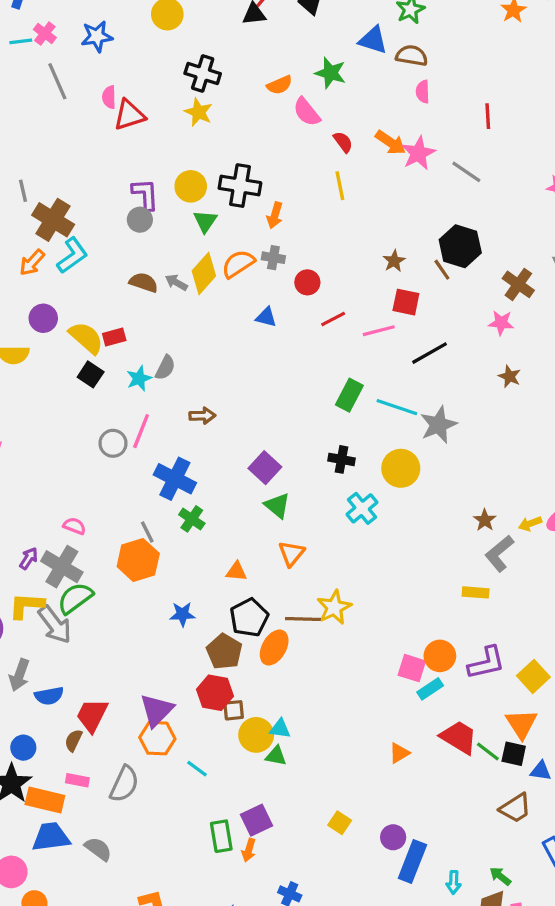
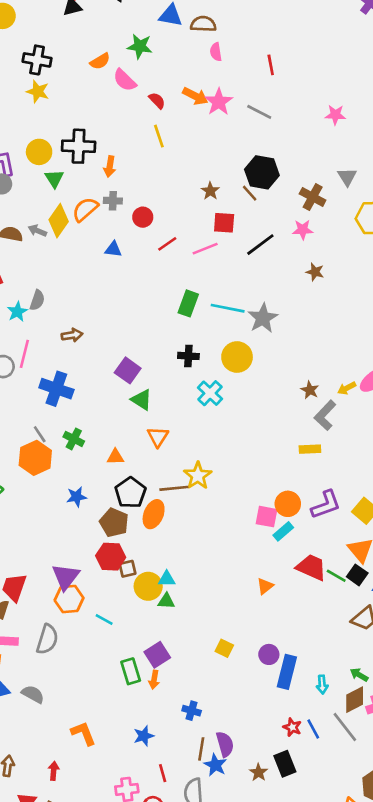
black line: (429, 353) -> (260, 245), moved
green cross: (192, 519) -> (74, 439), moved
black square: (514, 754) -> (357, 575), turned 30

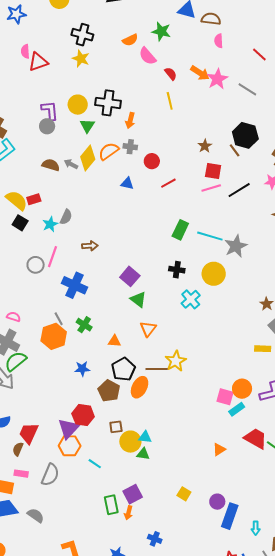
red line: (271, 65) -> (259, 54), turned -42
pink line: (205, 249) -> (211, 188), moved
red hexagon: (111, 557) -> (83, 415), moved

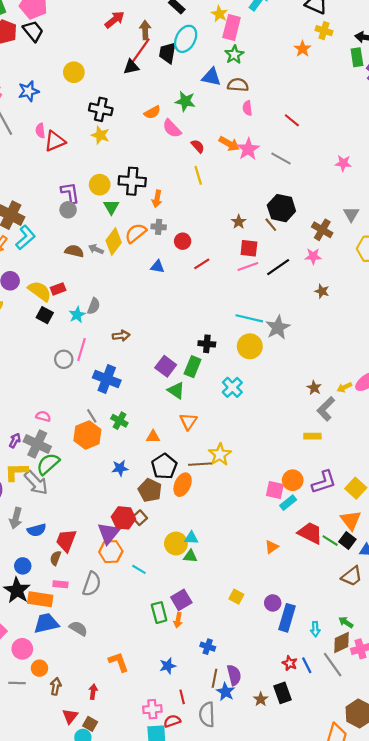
green rectangle: (180, 230) -> (193, 367), moved
black cross: (177, 270) -> (207, 344), moved
yellow circle: (214, 274) -> (250, 346), moved
brown square: (116, 427) -> (140, 518), moved, turned -32

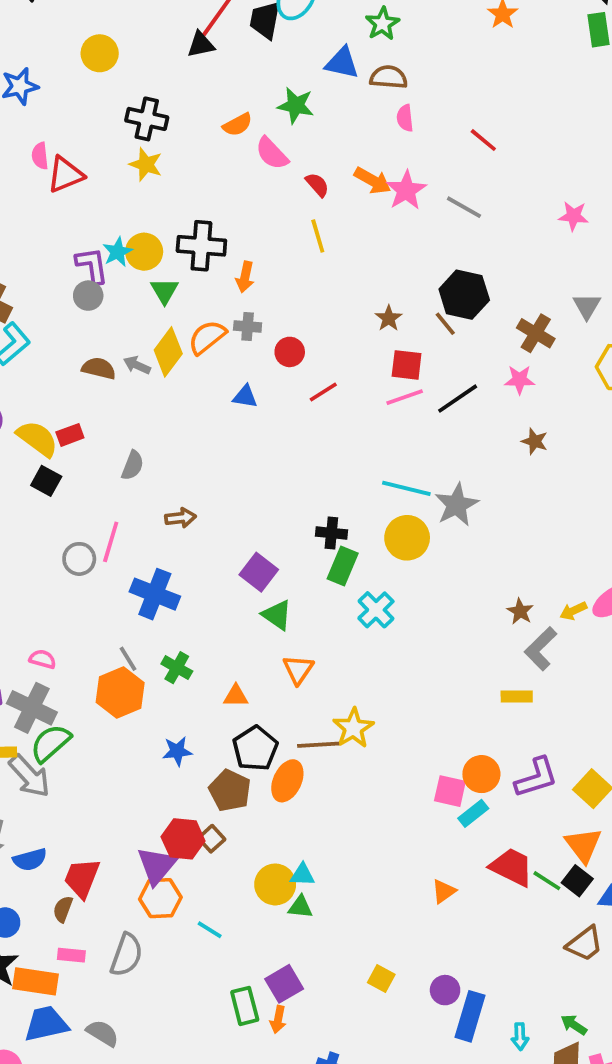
cyan star: (77, 315) -> (118, 252), moved
green rectangle: (193, 367) -> (343, 566), moved

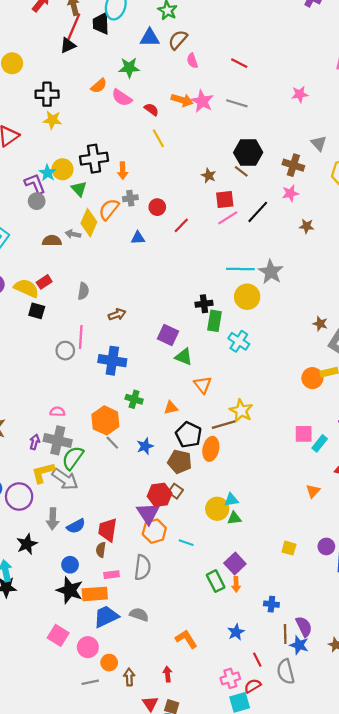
brown semicircle: (389, 77) -> (178, 40), turned -40
gray line: (128, 659) -> (112, 443), moved
orange circle: (481, 774) -> (312, 378), moved

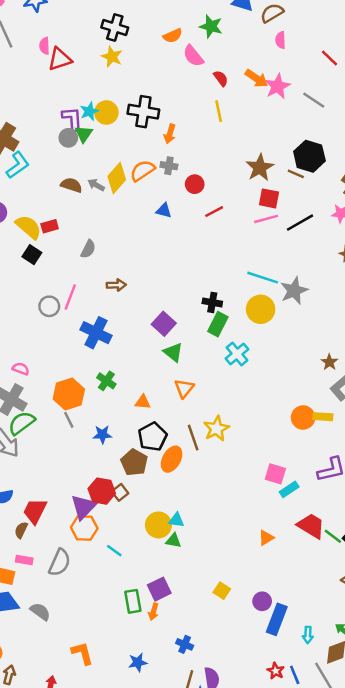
brown line: (241, 171) -> (296, 174), turned -32
brown star: (209, 176) -> (260, 168), size x1.6
green triangle: (79, 189) -> (84, 134), moved
brown line: (224, 425) -> (193, 438), turned 70

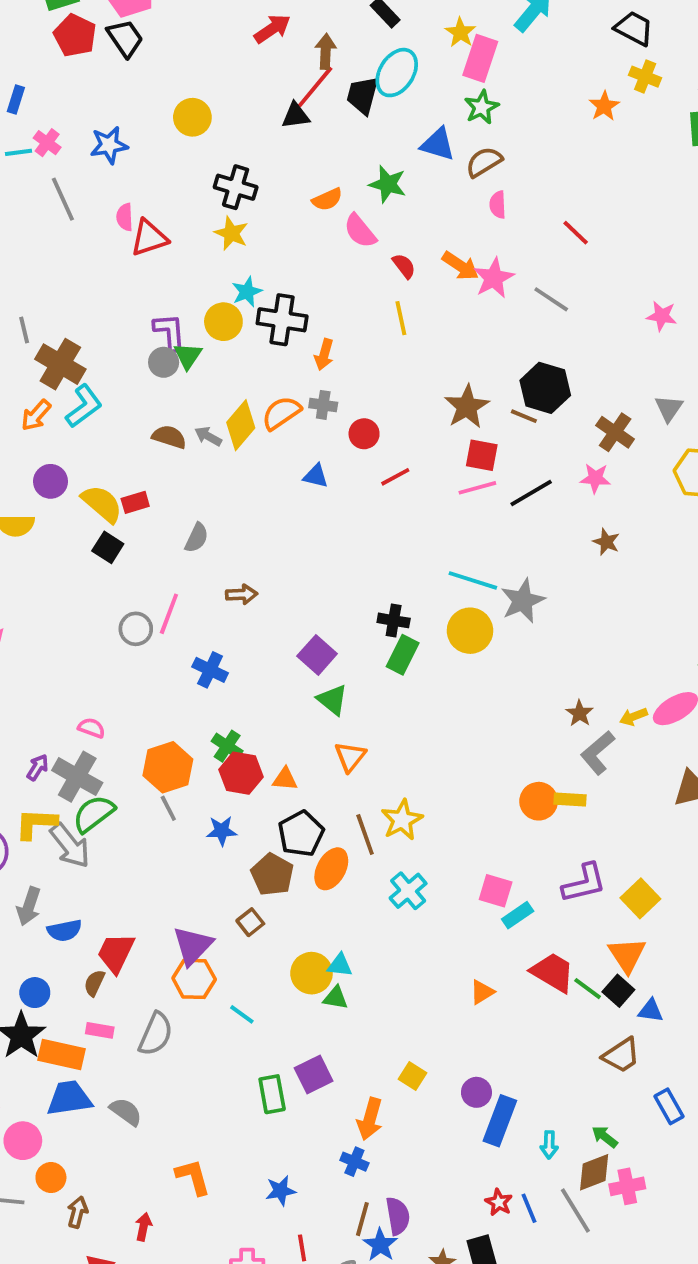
cyan star: (89, 111) -> (247, 292), moved
blue cross: (96, 333) -> (210, 670), size x0.7
cyan cross: (237, 354) -> (408, 891), moved
red hexagon: (102, 491) -> (241, 773), moved
orange arrow: (154, 612) -> (370, 1119), moved, size x1.5

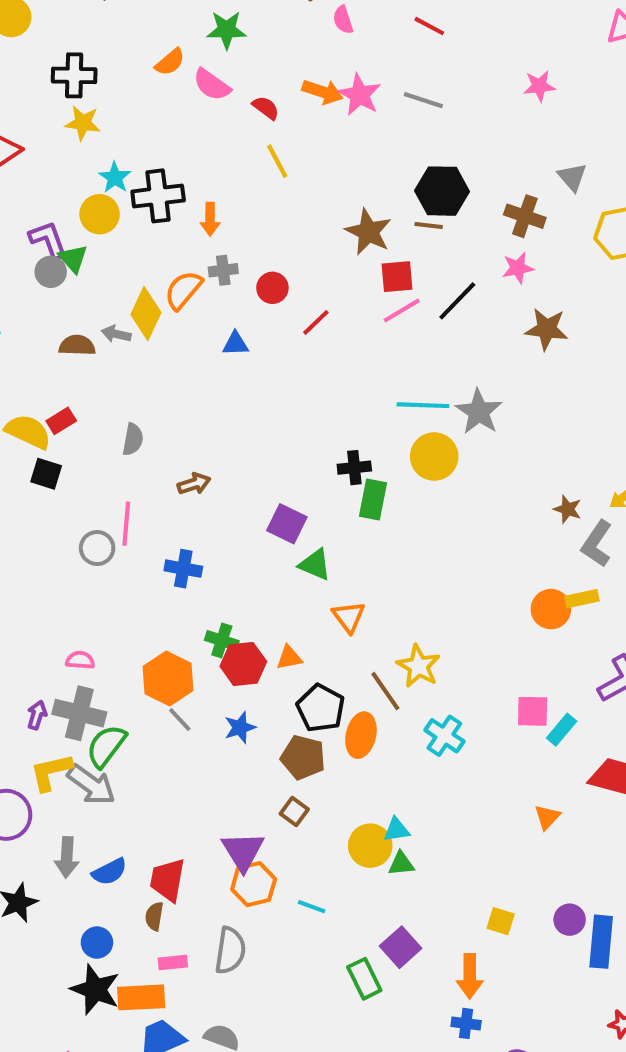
brown star: (606, 542) -> (547, 329), size x1.5

